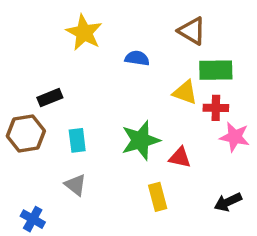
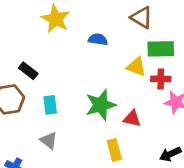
black rectangle: (50, 98) -> (28, 71), turned 60

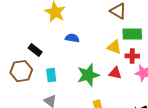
blue semicircle: (98, 39) -> (72, 38), moved
red triangle: (132, 119) -> (115, 73), moved

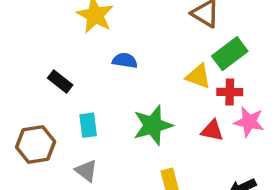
green rectangle: (132, 34) -> (230, 54), turned -36
brown hexagon: (21, 71) -> (36, 144), moved
red triangle: (115, 73) -> (212, 130), moved

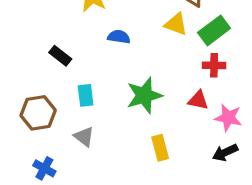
yellow triangle: (198, 76) -> (176, 24), moved
pink star: (249, 122) -> (228, 118), moved

